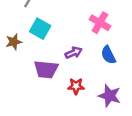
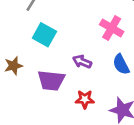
brown star: (14, 42) -> (14, 66), moved
purple arrow: (74, 53) -> (82, 62), turned -133

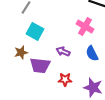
brown star: (14, 66) -> (21, 52), moved

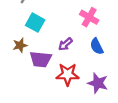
purple arrow: (63, 51) -> (65, 44), turned -64
red star: (65, 79) -> (68, 74), size x1.5

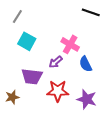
pink cross: (89, 17) -> (70, 44), moved
brown star: (20, 45) -> (12, 97), moved

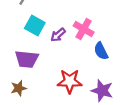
purple arrow: (56, 62) -> (58, 35), moved
purple trapezoid: (32, 76) -> (27, 59), moved

